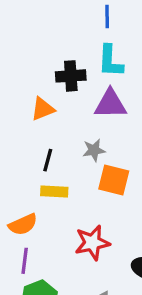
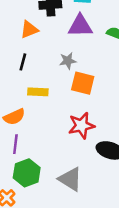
black line: (48, 160) -> (23, 62), moved
red star: (92, 243) -> (81, 126), moved

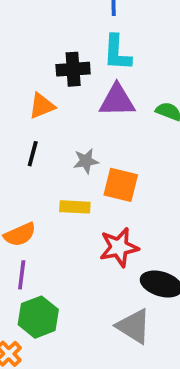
gray star: (68, 61) -> (86, 161), moved
yellow rectangle: (38, 92) -> (75, 207), moved
gray triangle: (70, 179) -> (134, 326), moved

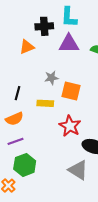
black line: (33, 154) -> (18, 93), moved
red star: (119, 247) -> (70, 126), turned -30
purple line: (22, 275) -> (15, 141), turned 63

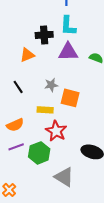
black line: (18, 93) -> (18, 87), moved, turned -48
red star: (70, 126) -> (56, 131), moved
green hexagon: (25, 165) -> (39, 153), moved
gray triangle: (78, 170) -> (64, 177), moved

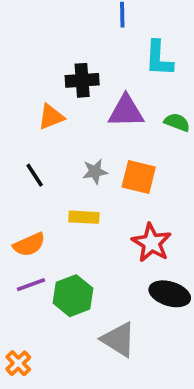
cyan L-shape: (68, 26) -> (159, 58), moved
orange square: (70, 98) -> (139, 177), moved
red star: (56, 131) -> (151, 243), moved

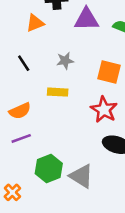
orange square: (139, 177) -> (109, 72), moved
green hexagon: (73, 296) -> (49, 169), moved

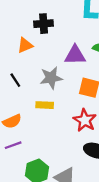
purple triangle: (86, 19) -> (75, 55), moved
gray star: (65, 61) -> (51, 78), size x1.5

